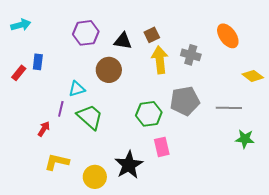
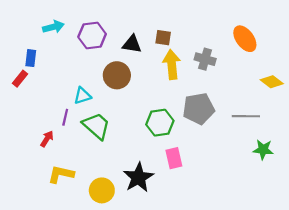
cyan arrow: (21, 25) -> (53, 27), moved
brown square: (152, 35) -> (163, 38), turned 35
blue rectangle: (38, 62) -> (31, 58), moved

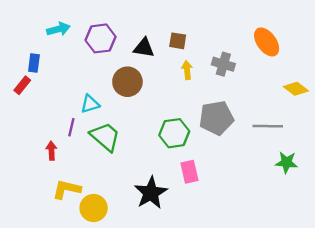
yellow arrow: (172, 65) -> (187, 70), size x0.6
red arrow: (47, 139) -> (51, 151), turned -35
yellow circle: (102, 190) -> (94, 208), moved

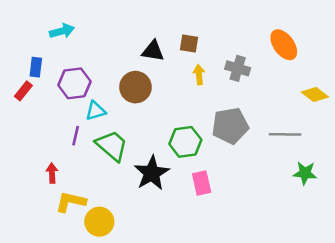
purple hexagon: (101, 38) -> (74, 83), moved
red arrow: (51, 151) -> (52, 173), moved
black star: (151, 193) -> (152, 173), moved

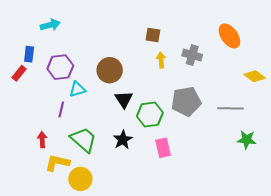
black triangle: (153, 51) -> (124, 99), moved, turned 48
green trapezoid: (112, 146) -> (83, 140), moved
black star: (152, 173) -> (123, 140), size x0.7

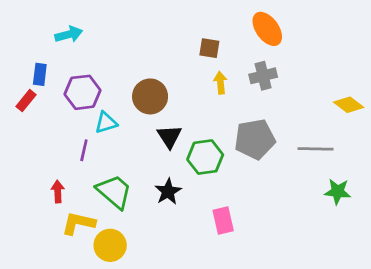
orange ellipse: (229, 36) -> (267, 29), moved
gray cross: (192, 55) -> (263, 76), turned -30
pink rectangle: (163, 148) -> (223, 221), moved

